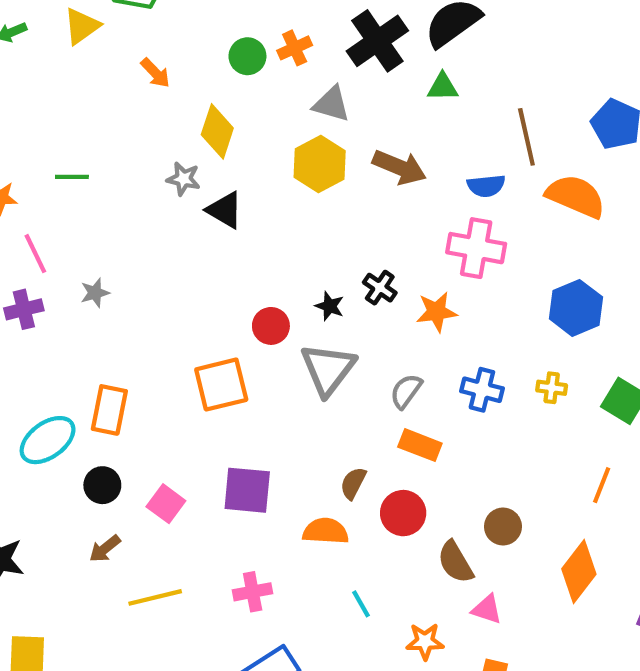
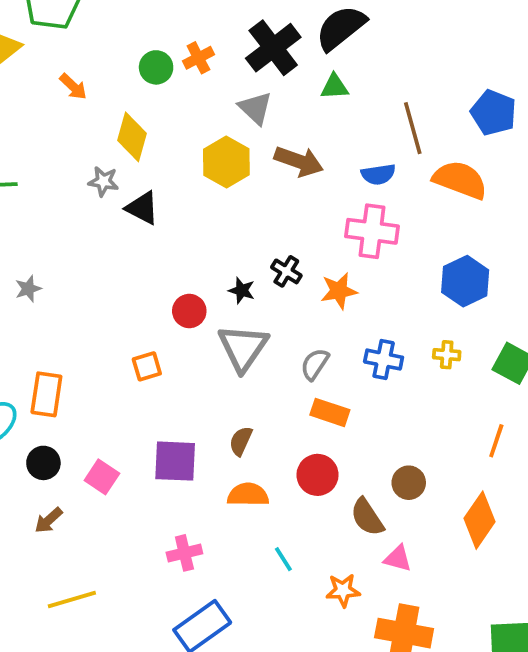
gray triangle: (332, 104) -> (255, 108), moved, turned 30
orange square: (221, 385) -> (147, 366), size x0.6
brown semicircle: (353, 483) -> (241, 441), moved
yellow line: (155, 597) -> (72, 600), moved

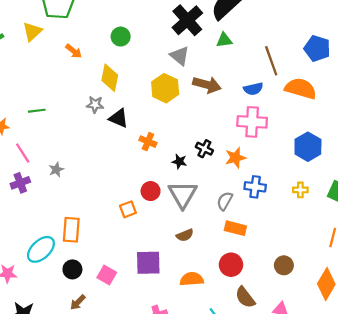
orange cross: (198, 58) -> (148, 142), moved, turned -35
red circle: (189, 311) -> (151, 191), moved
blue cross: (384, 360) -> (255, 187), moved
brown semicircle: (241, 441) -> (185, 235), moved, turned -133
brown semicircle: (367, 517) -> (245, 297), moved

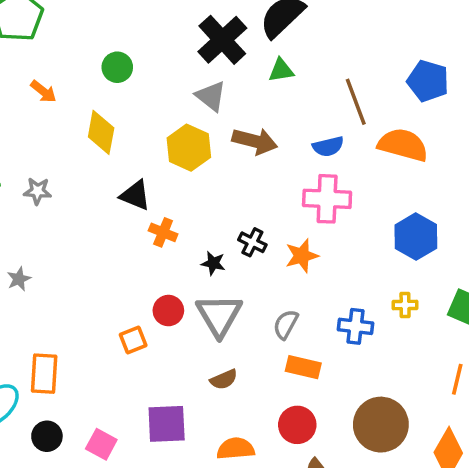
gray star: (95, 105) -> (38, 191), moved
black triangle: (119, 118) -> (135, 195), moved
blue cross: (255, 187) -> (355, 326), moved
brown circle: (284, 265) -> (381, 425), size x1.8

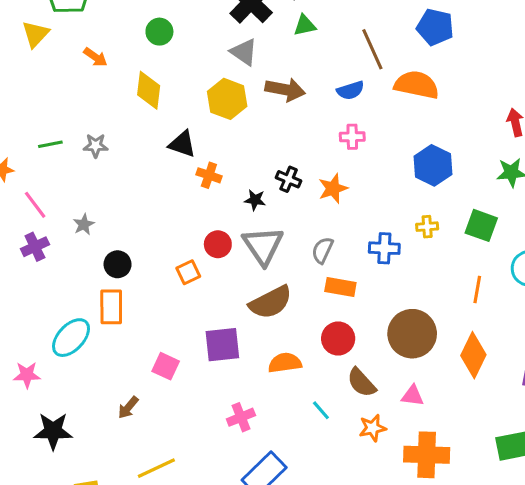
pink cross: (327, 199) -> (352, 137), size x0.6
brown semicircle: (224, 379) -> (271, 302), size x1.8
black circle: (47, 436) -> (118, 264), moved

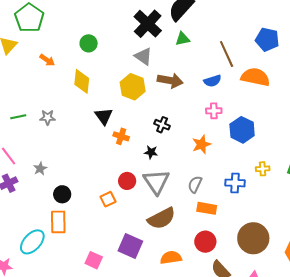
black triangle: (182, 144) -> (104, 116), turned 36
blue hexagon: (433, 165) -> (242, 130), moved
black cross: (289, 179) -> (162, 125), moved
purple square: (222, 345) -> (130, 246), turned 30

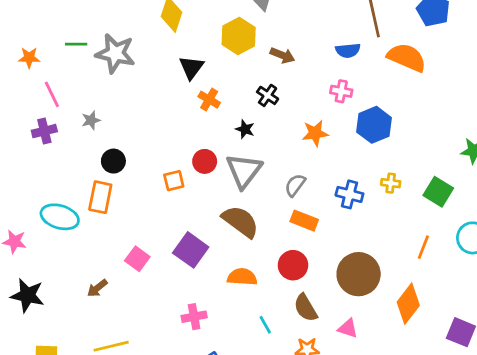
brown arrow: (170, 81) -> (282, 55), moved, size x0.7
gray star: (48, 117) -> (115, 53), size x1.8
brown semicircle: (161, 218) -> (240, 221), turned -128
cyan ellipse: (32, 242) -> (60, 217), turned 52

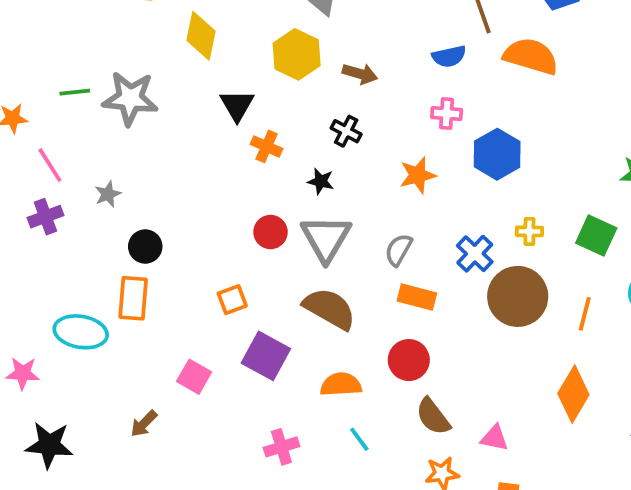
orange square: (174, 181) -> (232, 300), moved
blue cross: (349, 194) -> (475, 254), turned 36
brown circle: (359, 274) -> (518, 296), moved
cyan line: (265, 325) -> (359, 439), moved

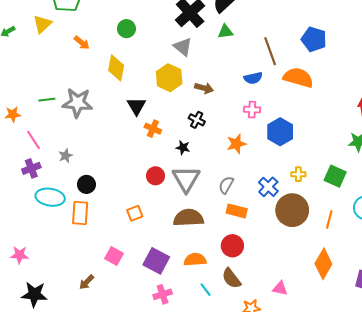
brown semicircle: (330, 309) -> (188, 218), turned -32
cyan ellipse: (81, 332) -> (50, 197), moved
purple square: (266, 356) -> (156, 261), moved
brown semicircle: (433, 417) -> (231, 278), moved

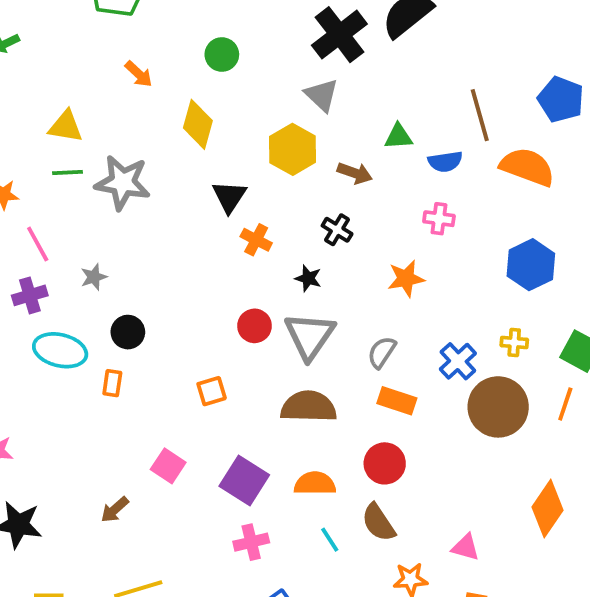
yellow triangle: (42, 24) -> (66, 126), moved, turned 48
green triangle: (225, 32) -> (398, 137), moved
blue hexagon: (280, 132) -> (531, 265), moved
orange rectangle: (80, 213) -> (112, 383), size x0.6
orange line: (329, 219) -> (565, 404), moved

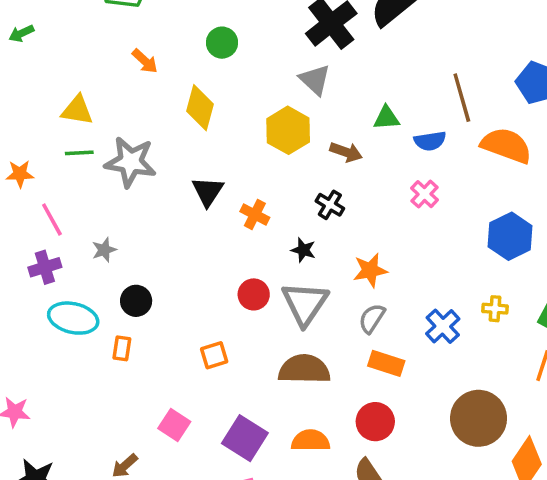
black triangle: (229, 197) -> (208, 191), moved
pink cross: (439, 219) -> (425, 194), turned 36
orange star: (406, 279) -> (370, 270), moved
brown circle: (498, 407) -> (479, 418), moved

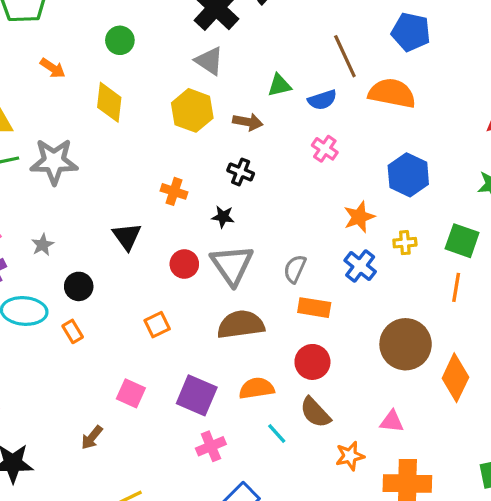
black triangle: (208, 191) -> (127, 236), moved
orange star: (370, 270) -> (359, 217), moved
orange rectangle: (122, 348) -> (73, 331), turned -30

